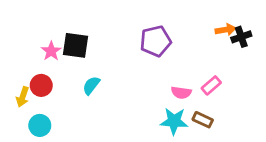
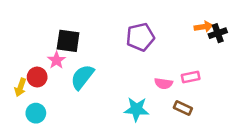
pink star: (51, 51) -> (56, 60), moved
cyan semicircle: (91, 85) -> (82, 77), size x1.5
pink rectangle: (211, 85) -> (191, 77), turned 30
cyan star: (174, 121) -> (136, 109), moved

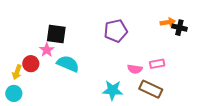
black cross: (218, 33) -> (179, 28), turned 32
cyan semicircle: (82, 77) -> (68, 64), turned 75
brown rectangle: (183, 108) -> (151, 89), size x1.5
cyan circle: (36, 113) -> (14, 93), moved

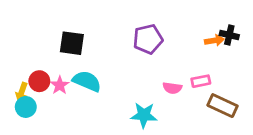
orange arrow: (168, 22) -> (214, 40), moved
pink star: (47, 50) -> (60, 85), moved
brown rectangle: (151, 89) -> (223, 106), moved
cyan circle: (14, 93) -> (26, 107), moved

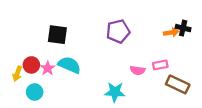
cyan circle: (26, 107) -> (35, 92), moved

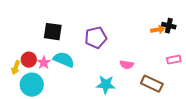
purple pentagon: (118, 31) -> (96, 38), moved
pink rectangle: (160, 65) -> (174, 60), moved
brown rectangle: (178, 84) -> (152, 84), moved
cyan circle: (35, 92) -> (32, 85), size x1.5

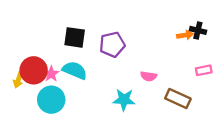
black square: (53, 32) -> (75, 37), moved
red circle: (29, 60) -> (34, 70), size x1.5
cyan circle: (32, 85) -> (51, 100), moved

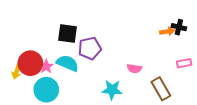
purple pentagon: (112, 45) -> (90, 48), moved
brown rectangle: (178, 98) -> (161, 89), turned 35

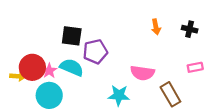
orange arrow: (167, 31) -> (156, 27), moved, turned 88
pink semicircle: (134, 68) -> (142, 73), size x1.5
yellow arrow: (17, 72) -> (18, 76), turned -104

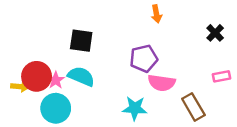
orange arrow: (156, 27) -> (156, 14), moved
black cross: (190, 29) -> (215, 33), turned 32
purple pentagon: (95, 52) -> (144, 58), moved

